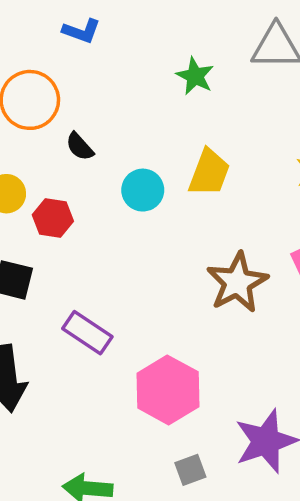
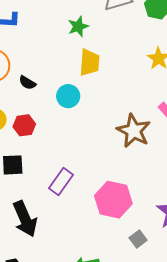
green star: (195, 76) -> (78, 26), turned -30
yellow trapezoid: (209, 173) -> (89, 62), moved
purple rectangle: (87, 333) -> (61, 181), turned -72

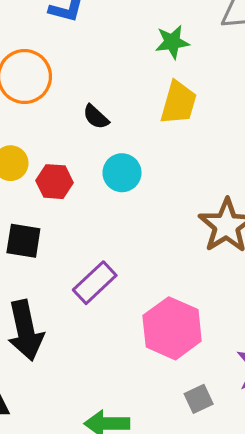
black semicircle: (27, 83) -> (96, 117), moved
cyan circle: (68, 96) -> (122, 173), moved

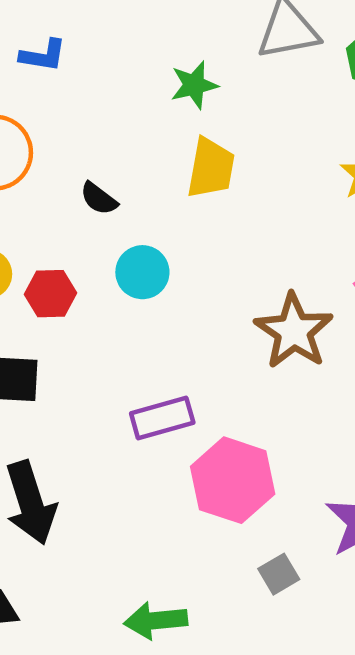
purple rectangle: (95, 283) -> (162, 418), moved, turned 33

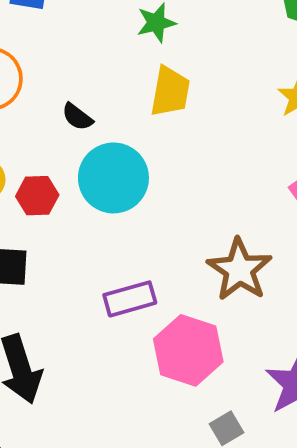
cyan circle: (142, 272) -> (113, 178), size x1.6
brown star: (294, 331) -> (239, 270), moved

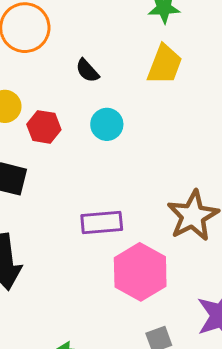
cyan circle: (113, 178) -> (107, 124), size x0.6

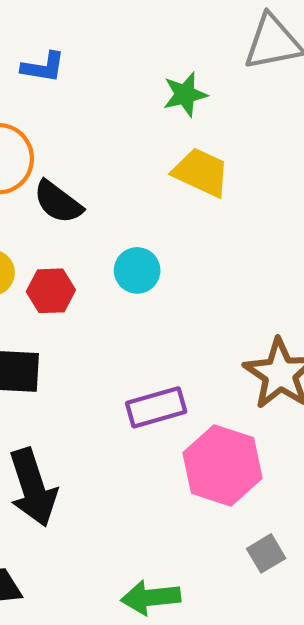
yellow trapezoid: (165, 64) -> (201, 172), turned -75
black semicircle: (87, 71) -> (58, 202), moved, size x1.4

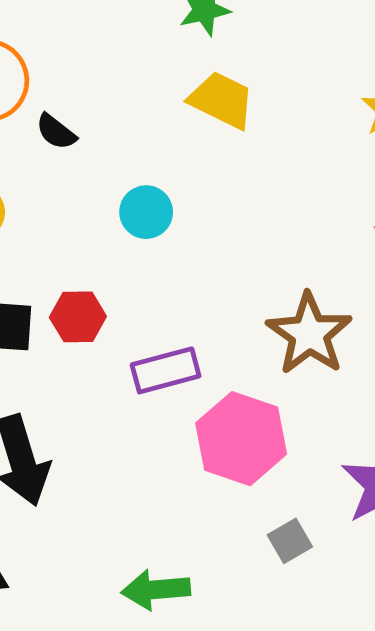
black semicircle: (58, 202) -> (56, 132), size x0.7
red hexagon: (51, 291) -> (78, 317), moved

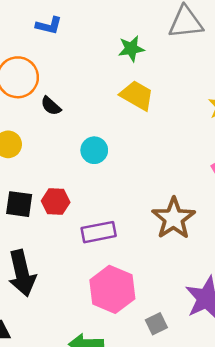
pink hexagon: (241, 439) -> (112, 289), moved

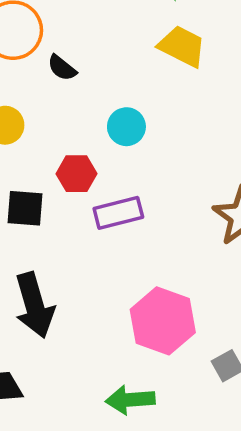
red hexagon: (56, 202) -> (77, 174), moved
purple rectangle: (99, 232) -> (118, 213), moved

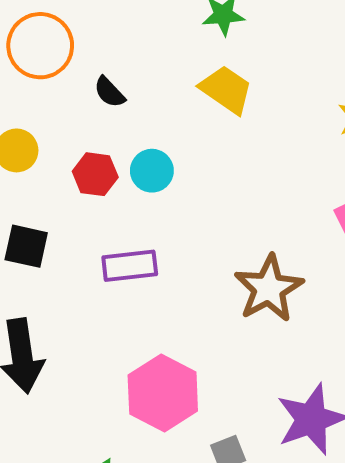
black semicircle: (62, 68) -> (109, 92), moved
red hexagon: (77, 174) -> (95, 174), moved

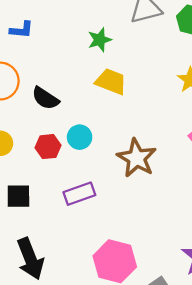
black semicircle: (109, 92) -> (45, 98), size x1.4
brown star: (269, 288) -> (137, 158), moved

